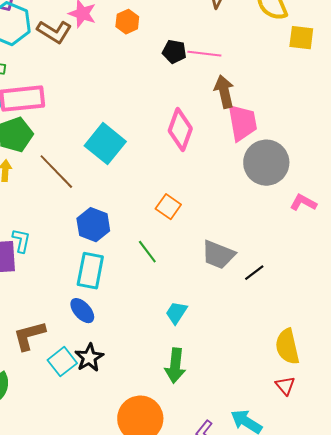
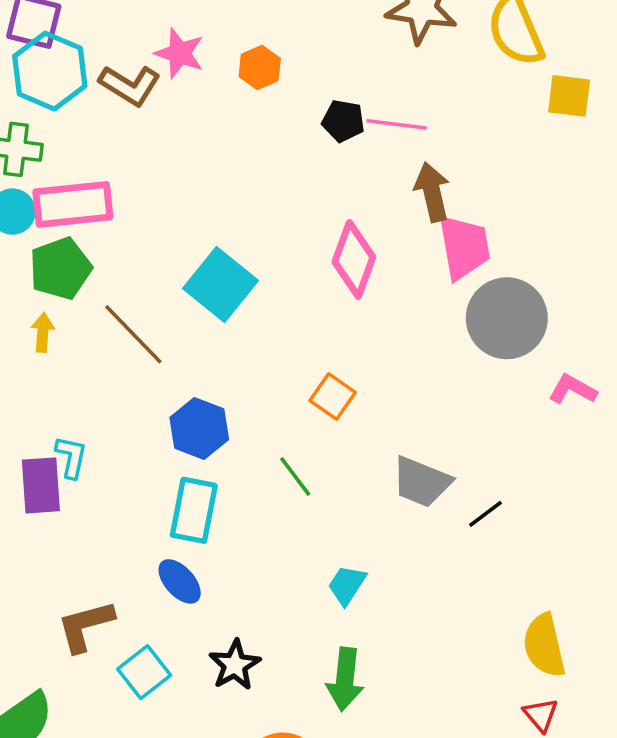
black star: (89, 358) -> (235, 665), moved

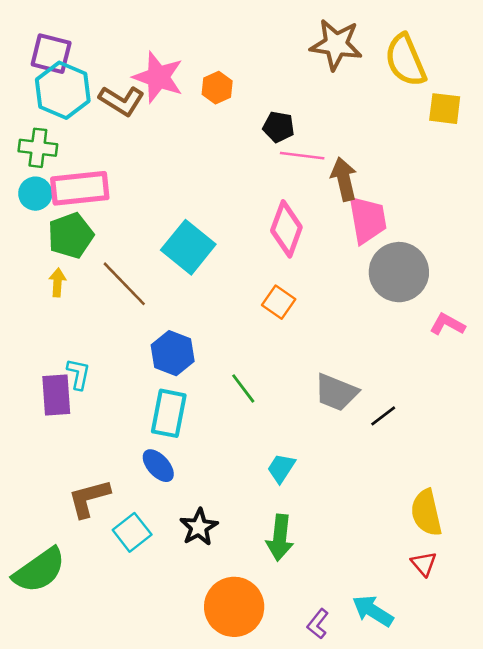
pink star: (180, 53) -> (158, 77), size x1.4
pink line: (397, 124) -> (302, 156), moved
orange square: (333, 396) -> (279, 302), moved

